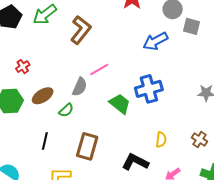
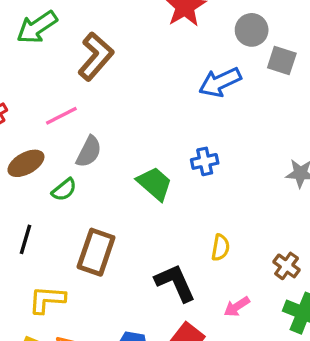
pink line: (99, 70) -> (61, 116), moved
blue cross: (149, 89) -> (205, 161), size x0.6
brown cross: (200, 140) -> (287, 266), moved
black L-shape: (135, 162) -> (175, 283), turned 36

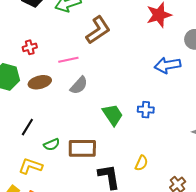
green semicircle: (64, 190) -> (52, 145), moved
brown rectangle: (96, 252) -> (82, 148), moved, turned 56

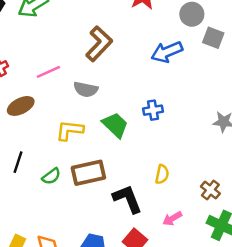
brown L-shape: (98, 30) -> (99, 44), moved
gray semicircle: (79, 85) -> (86, 89), moved, turned 72
yellow L-shape: (31, 166) -> (70, 130), moved

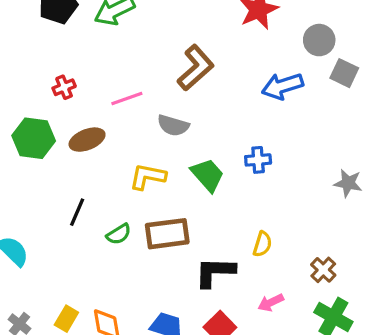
black L-shape: (127, 199) -> (215, 272), turned -72

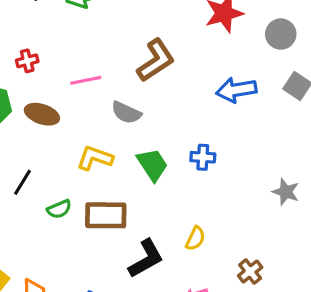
gray circle: (319, 40) -> (281, 34), moved
brown ellipse: (87, 140) -> (42, 114), turned 32
black L-shape: (215, 272) -> (146, 259), turned 141

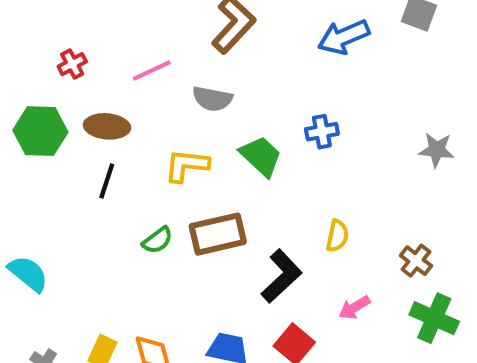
black line: (23, 182) -> (107, 181), moved

